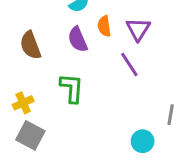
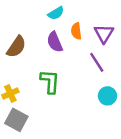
brown semicircle: (30, 45) -> (16, 47), turned -125
cyan circle: (143, 141) -> (107, 96), moved

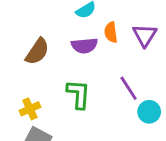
purple semicircle: (55, 42) -> (84, 46), turned -72
purple line: (97, 62) -> (129, 88), moved

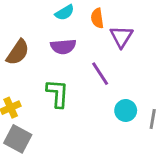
orange semicircle: (111, 32) -> (97, 18), moved
purple line: (129, 88) -> (100, 74), moved

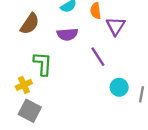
brown semicircle: (18, 52) -> (30, 24), moved
green L-shape: (58, 93) -> (43, 64), moved

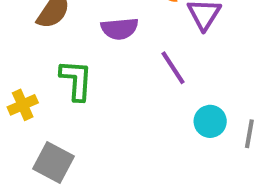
yellow cross: (24, 85) -> (23, 105), moved

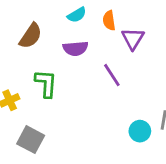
cyan circle: (210, 121) -> (140, 131), moved

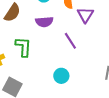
cyan circle: (140, 131) -> (61, 76), moved

